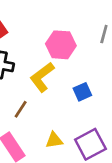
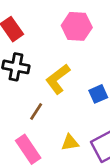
pink hexagon: (61, 45) -> (77, 26), moved

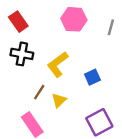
yellow triangle: (70, 143) -> (59, 100), moved, turned -35

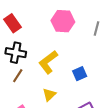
brown line: (39, 92) -> (18, 76), moved

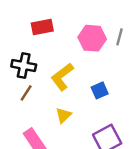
pink hexagon: (63, 21) -> (92, 38), moved
red rectangle: (13, 23) -> (42, 27), moved, turned -66

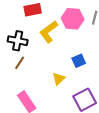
yellow L-shape: (62, 77) -> (49, 32), moved
yellow triangle: (63, 115) -> (59, 79), moved

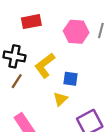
yellow L-shape: (49, 32) -> (45, 65), moved
blue square: (79, 61) -> (71, 79), moved, turned 32

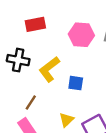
brown line: (17, 81) -> (31, 103), moved
yellow triangle: (60, 99) -> (66, 120), moved

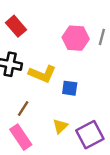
red rectangle: (35, 24) -> (16, 26), moved, turned 60
yellow L-shape: (49, 69) -> (42, 74), turned -120

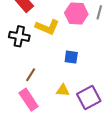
yellow L-shape: (42, 74) -> (47, 27), moved
yellow triangle: (60, 126) -> (63, 90), turned 48

